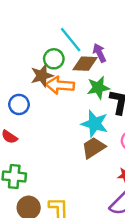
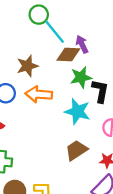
green circle: (54, 59) -> (39, 15), moved
orange arrow: (60, 85) -> (39, 94), moved
brown trapezoid: (93, 148) -> (76, 150), moved

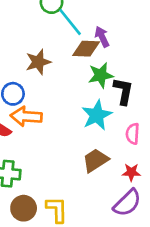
orange arrow: (39, 94) -> (26, 116), moved
cyan star: (77, 111) -> (97, 115), turned 30

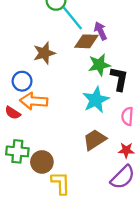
brown circle: (24, 208) -> (42, 162), moved

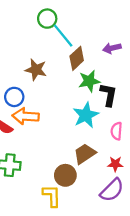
purple arrow: (100, 31) -> (112, 48), moved, turned -78
brown diamond: (86, 41) -> (77, 58), turned -45
brown star: (44, 53) -> (36, 70), turned 30
brown circle: (42, 162) -> (65, 175), moved

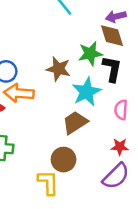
brown diamond: (77, 58) -> (112, 36), moved, turned -65
brown star: (36, 70) -> (58, 69), moved
brown trapezoid: (85, 154) -> (75, 122), moved

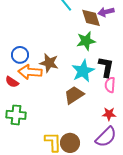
brown diamond: (112, 36) -> (91, 18), moved
brown star: (58, 69) -> (49, 63), moved
black L-shape: (112, 69) -> (106, 67), moved
brown circle: (64, 160) -> (70, 143), moved

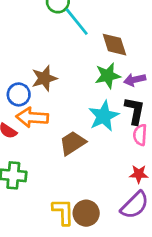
purple arrow: (106, 12) -> (135, 80), moved
brown star: (49, 63) -> (44, 78), moved, turned -30
brown trapezoid: (74, 95) -> (73, 143), moved

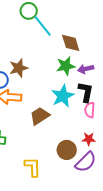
brown circle: (86, 213) -> (67, 150), moved

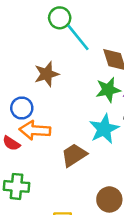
brown star: (19, 68) -> (47, 74), moved

